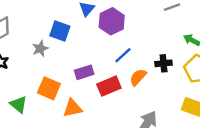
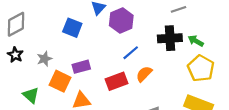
gray star: (40, 49) -> (44, 59), moved
black cross: (164, 63) -> (170, 38), moved, size x1.5
purple rectangle: (84, 72) -> (81, 67), moved

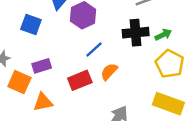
green arrow: (196, 41) -> (163, 35), turned 126

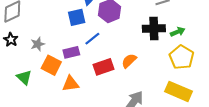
blue square: (31, 25) -> (77, 17), moved, turned -36
blue line: (94, 49) -> (92, 39), moved

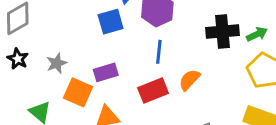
blue line: (92, 39) -> (159, 52), moved, turned -42

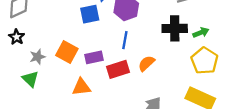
gray star: (57, 63) -> (37, 57), moved
purple rectangle: (106, 72) -> (94, 57), moved
orange square: (78, 92) -> (67, 52), moved

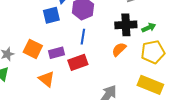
yellow pentagon: (205, 61) -> (153, 52), turned 30
orange semicircle: (146, 63) -> (119, 49), moved
orange triangle: (81, 87) -> (47, 79), turned 48

